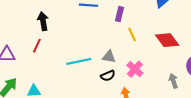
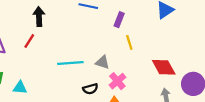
red diamond: (167, 40) -> (164, 67), moved
pink cross: (135, 69) -> (117, 81), moved
black semicircle: (108, 76) -> (90, 89), moved

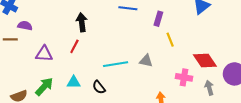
pink cross: (117, 81) -> (184, 77), moved, turned -35
cyan triangle: (20, 88) -> (74, 82), moved
black semicircle: (90, 89) -> (99, 87), moved, turned 72

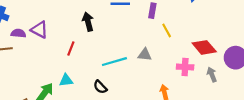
black arrow: (82, 22) -> (88, 22), moved
purple triangle: (44, 54) -> (39, 30), moved, turned 30
cyan triangle: (74, 82) -> (66, 80), moved

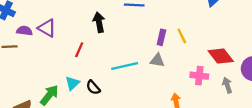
purple rectangle: (152, 11) -> (161, 37), moved
cyan triangle: (66, 80) -> (72, 83), turned -40
black semicircle: (100, 87) -> (93, 87), moved

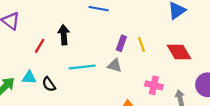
black arrow: (99, 22) -> (64, 35), moved
red diamond: (221, 56) -> (179, 52), moved
cyan triangle: (72, 83) -> (29, 78), turned 40

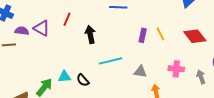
red line: (40, 46) -> (67, 19), moved
gray triangle: (115, 65) -> (140, 72), moved

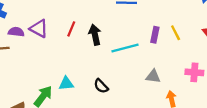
red line: (67, 19) -> (71, 29), moved
cyan line: (110, 61) -> (125, 48), moved
black semicircle: (83, 80) -> (101, 86), moved

